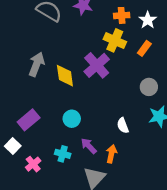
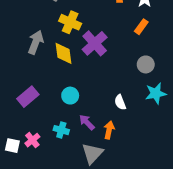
yellow cross: (115, 40) -> (70, 22), moved
white square: (13, 146) -> (12, 146), moved, turned -32

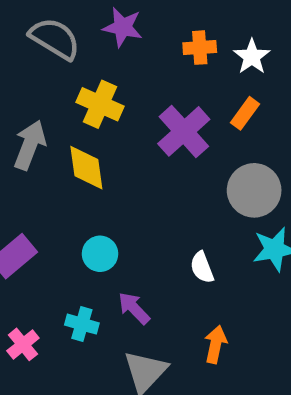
purple cross: (95, 43) -> (184, 131), moved
gray circle: (146, 64) -> (254, 190), size x1.5
orange arrow: (109, 130) -> (216, 344), moved

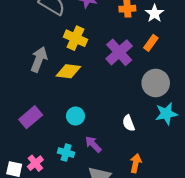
yellow diamond: (86, 168) -> (68, 71), turned -75

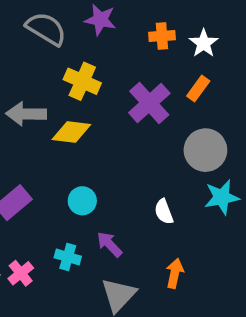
gray arrow: (39, 59) -> (26, 114), turned -110

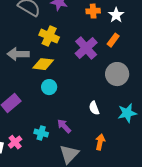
cyan star: (222, 197) -> (127, 113), moved
cyan circle: (82, 201) -> (49, 87), moved

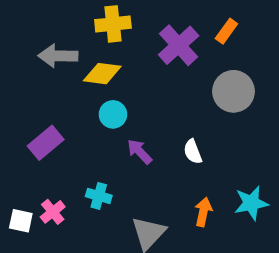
yellow cross: (49, 36) -> (113, 24), turned -30
cyan star: (127, 113) -> (251, 203), moved
purple arrow: (64, 126) -> (140, 152), moved

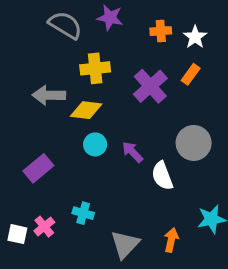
gray circle: (234, 91) -> (194, 143), moved
purple arrow: (140, 152) -> (132, 152), moved
white semicircle: (193, 152) -> (162, 176), size x1.4
orange arrow: (203, 212) -> (171, 240), moved

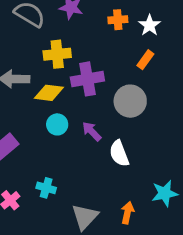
purple cross: (150, 86) -> (87, 79), moved, turned 32
gray circle: (194, 143) -> (130, 101), moved

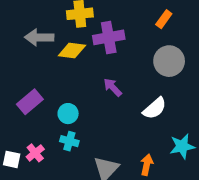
gray circle: (130, 101) -> (169, 61), moved
cyan circle: (57, 124) -> (68, 114), moved
white semicircle: (119, 153) -> (155, 108), moved, turned -110

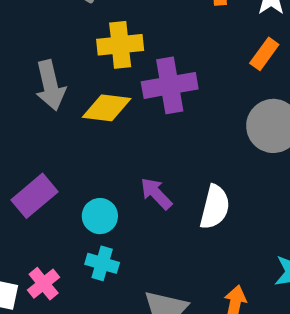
gray arrow: (39, 37) -> (50, 85), turned -104
purple arrow: (113, 87) -> (156, 194), moved
white semicircle: (155, 108) -> (215, 207), moved, turned -35

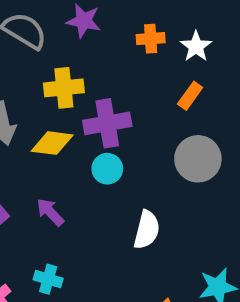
purple arrow: (156, 194) -> (50, 212), moved
cyan circle: (100, 216) -> (107, 169), moved

